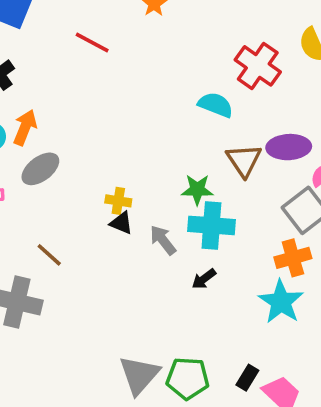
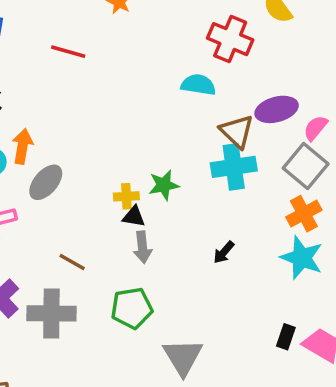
green star: (197, 190) -> (164, 185), moved
cyan cross: (211, 225) -> (234, 167), moved
gray arrow: (163, 240) -> (142, 247), moved, turned -136
green pentagon: (188, 378) -> (132, 308), moved

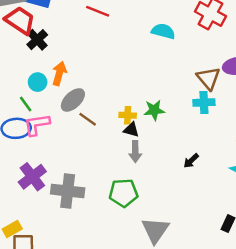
cyan semicircle: (198, 85) -> (163, 31), moved
cyan cross: (234, 167) -> (204, 102), size x0.7
brown line: (72, 262) -> (88, 119), moved

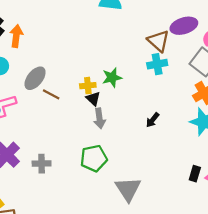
orange arrow: (59, 73) -> (16, 36), moved
black triangle: (131, 130) -> (93, 99), turned 35
gray cross: (68, 191) -> (42, 164), size x0.6

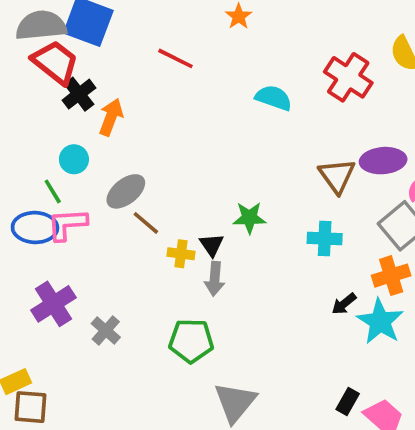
cyan cross: (157, 64) -> (325, 239), moved
yellow cross: (88, 86) -> (181, 254), moved
black arrow: (153, 120) -> (344, 304), moved
gray cross: (42, 164) -> (106, 330), turned 30

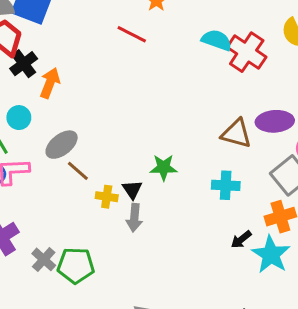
red line: (175, 58) -> (132, 34), moved
cyan semicircle: (274, 98) -> (217, 40), moved
brown triangle: (337, 176) -> (236, 133), turned -40
green pentagon: (191, 341) -> (76, 265), moved

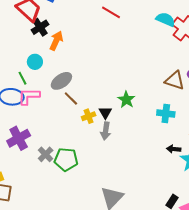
green star: (164, 167) -> (126, 100), turned 30
yellow cross: (107, 197) -> (89, 116), turned -32
black arrow: (241, 239) -> (174, 149), turned 40

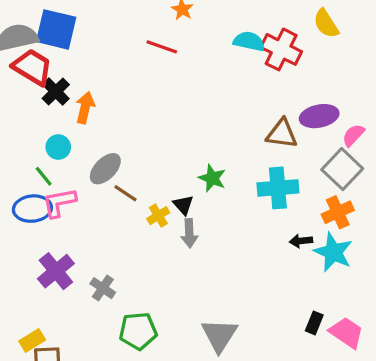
cyan cross: (166, 113) -> (278, 188), size x1.4
green pentagon: (66, 159) -> (138, 331), moved

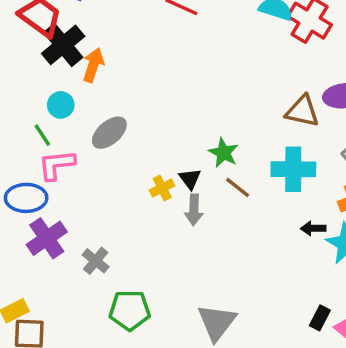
black cross: (56, 91) -> (63, 45), size x1.4
brown line: (126, 193) -> (238, 188), moved
blue ellipse: (32, 209) -> (26, 198), moved

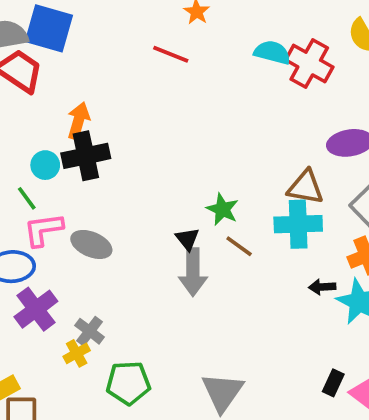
black cross: (63, 45) -> (86, 156), moved, turned 30
brown triangle: (302, 111) -> (306, 187), moved
gray ellipse: (109, 133) -> (91, 244), moved, turned 66
yellow cross: (162, 188) -> (77, 353), moved
gray arrow: (194, 210) -> (193, 272), size x1.4

